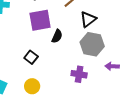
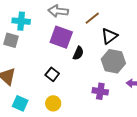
purple square: (40, 20) -> (61, 37), turned 30

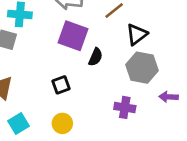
black square: (52, 74) -> (61, 85), turned 32
cyan square: (20, 103) -> (19, 123), turned 35

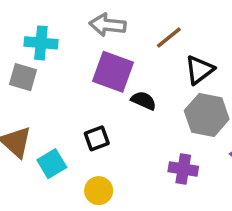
black semicircle: (96, 57) -> (144, 101), turned -90
cyan square: (19, 123) -> (52, 164), moved

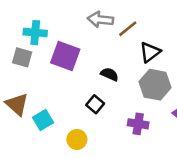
gray arrow: (108, 25) -> (100, 20), moved
purple square: (113, 72) -> (65, 56), moved
black square: (97, 138) -> (95, 104), moved, turned -30

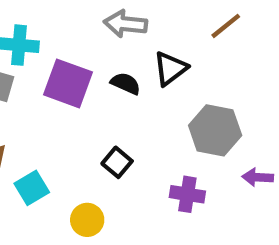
brown line: (128, 29) -> (226, 26), moved
black triangle: (150, 52) -> (170, 69), moved
black semicircle: (109, 74) -> (126, 83), moved

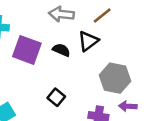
brown line: (226, 26) -> (102, 15), moved
purple arrow: (258, 177) -> (128, 106), moved

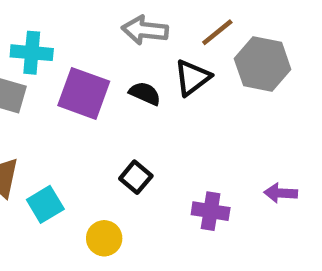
gray hexagon: (115, 78) -> (263, 64), moved
purple arrow: (128, 106) -> (281, 193), moved

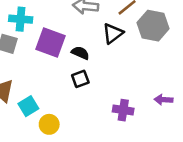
black semicircle: (145, 93) -> (80, 53), moved
black square: (136, 177) -> (80, 79), moved, turned 30
yellow circle: (104, 238) -> (49, 124), moved

